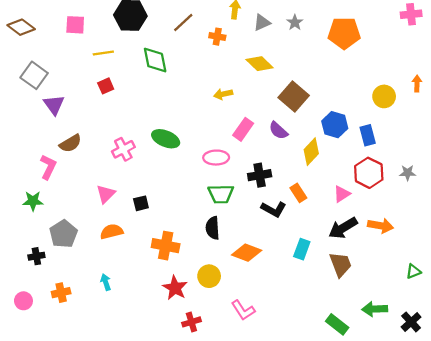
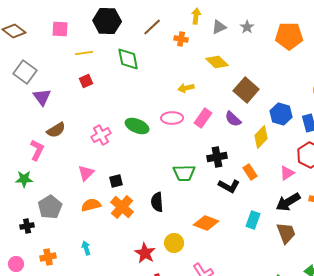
pink ellipse: (216, 158) -> (172, 118), moved
black semicircle: (213, 228) -> (157, 202), moved
orange cross: (166, 246) -> (122, 207), moved, turned 30

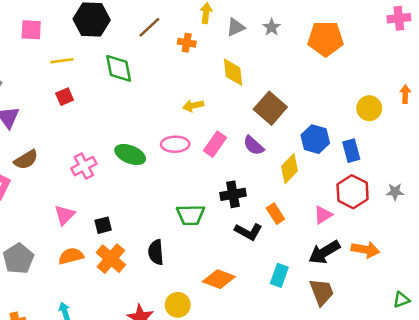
yellow diamond: (217, 62) -> (233, 72), turned 40

